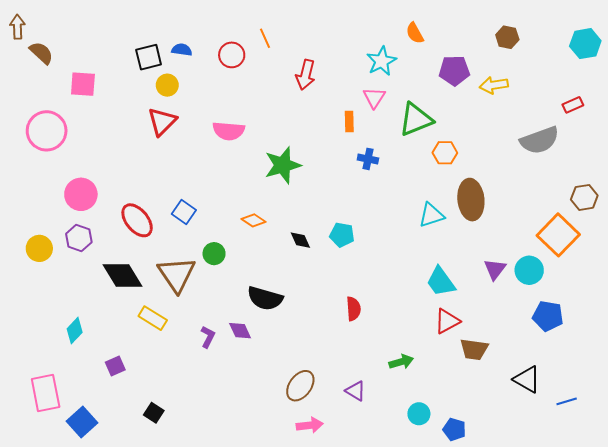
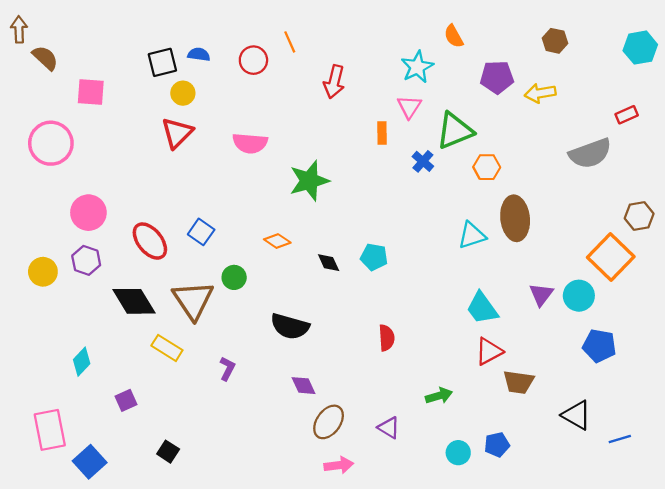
blue cross: (368, 159) -> (423, 161), moved, turned 30
purple diamond: (240, 331) -> (303, 386), moved
blue pentagon: (454, 429) -> (497, 445), moved, turned -30

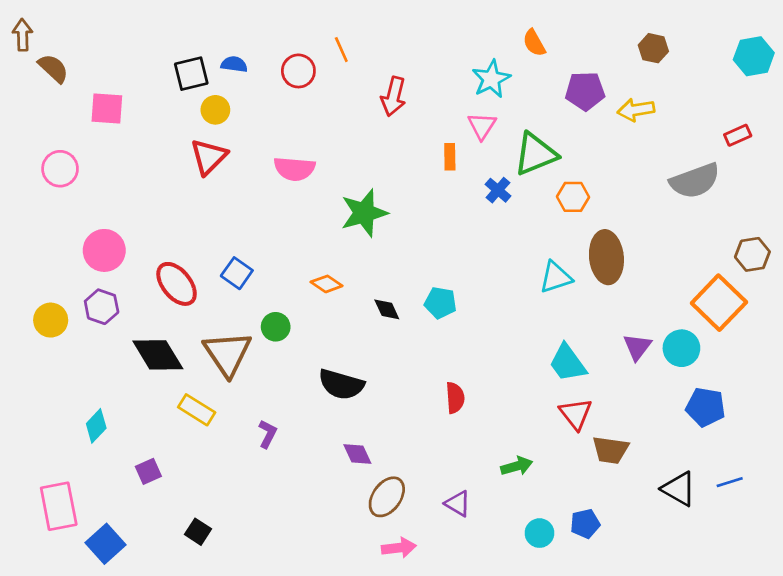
pink circle: (51, 143) -> (60, 169), size x0.7
red triangle: (489, 351) -> (576, 414), turned -40
blue line: (620, 439) -> (730, 482), moved

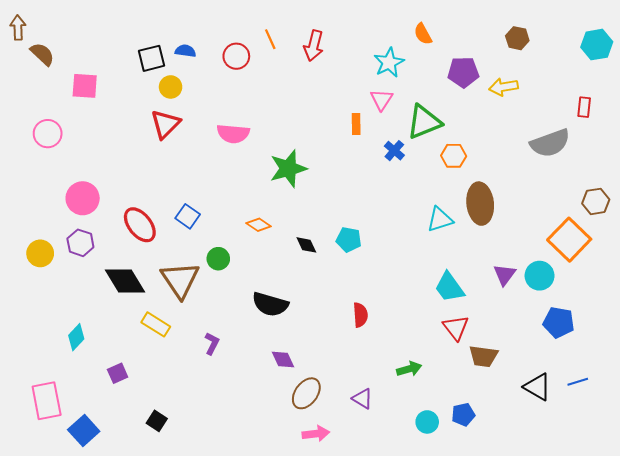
red arrow: (394, 96) -> (314, 46), moved
red rectangle: (738, 135) -> (584, 107), turned -60

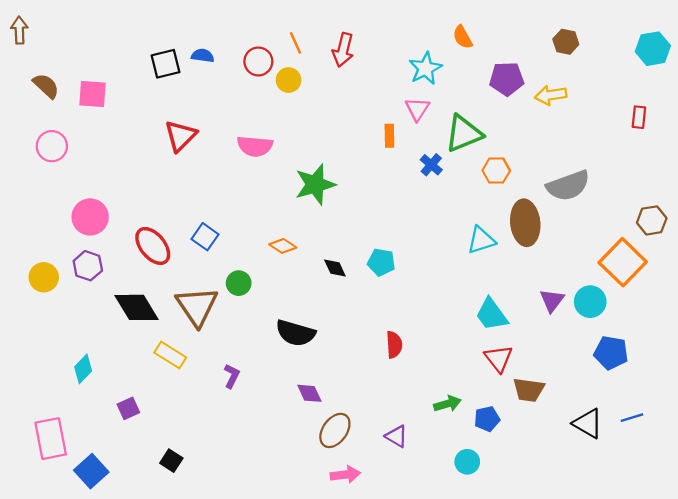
brown semicircle: (42, 54) -> (46, 86), moved
yellow circle: (171, 87) -> (289, 80), moved
gray semicircle: (550, 143) -> (568, 186), moved
blue pentagon: (463, 415) -> (487, 419), moved

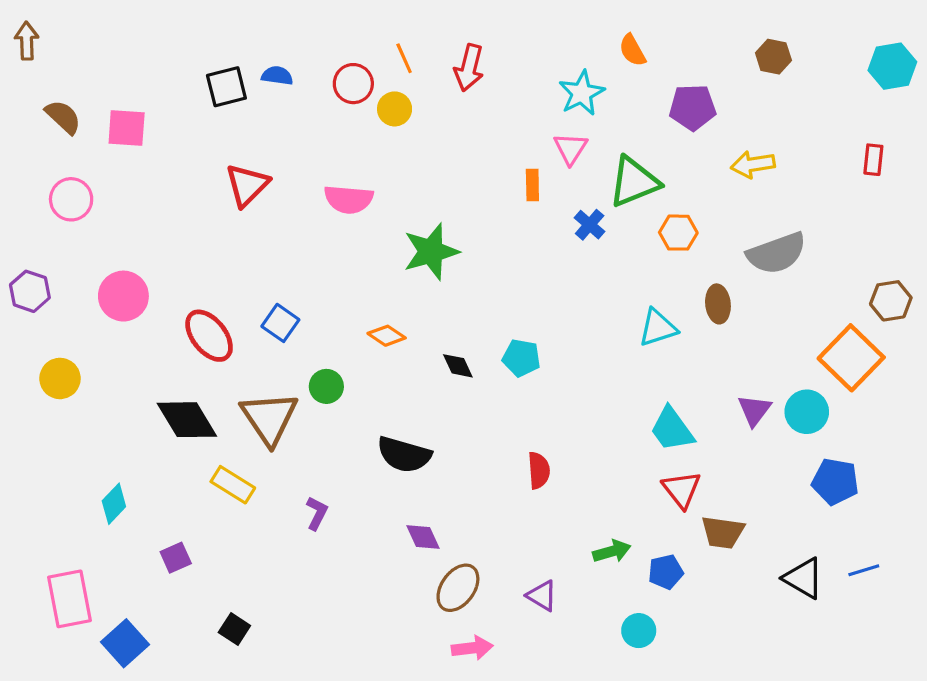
yellow arrow: (551, 95) -> (753, 164), moved
brown ellipse: (525, 223) -> (718, 304), size x0.6
purple hexagon: (88, 266) -> (30, 291), moved

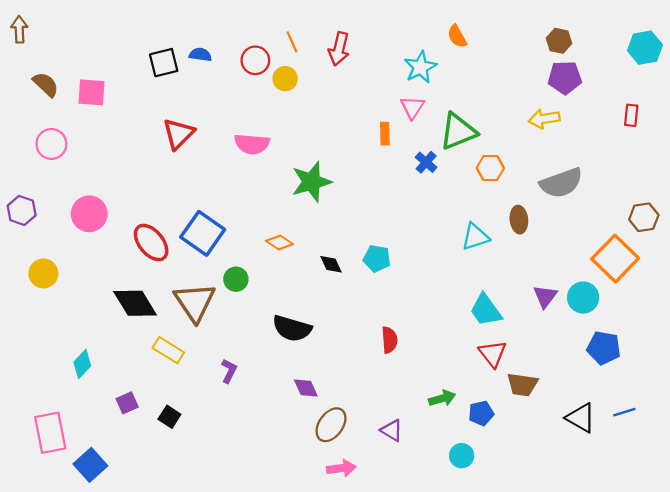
purple pentagon: (693, 107) -> (565, 77), moved
blue square: (280, 323) -> (203, 233), size x1.6
black square: (234, 629) -> (169, 417), moved

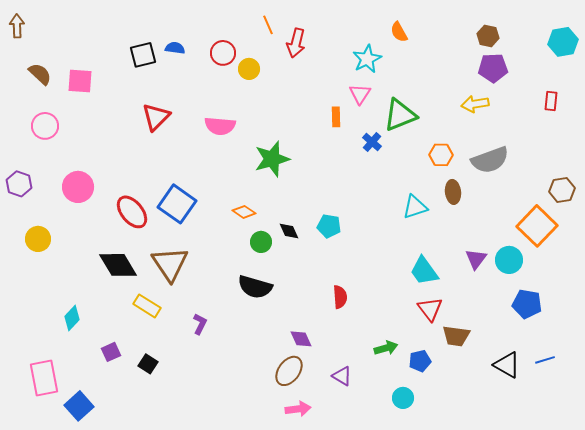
orange line: (292, 42) -> (268, 25), moved
orange hexagon: (490, 168) -> (441, 155), moved
green circle: (236, 279) -> (261, 242), moved
purple diamond: (306, 388) -> (301, 339), moved

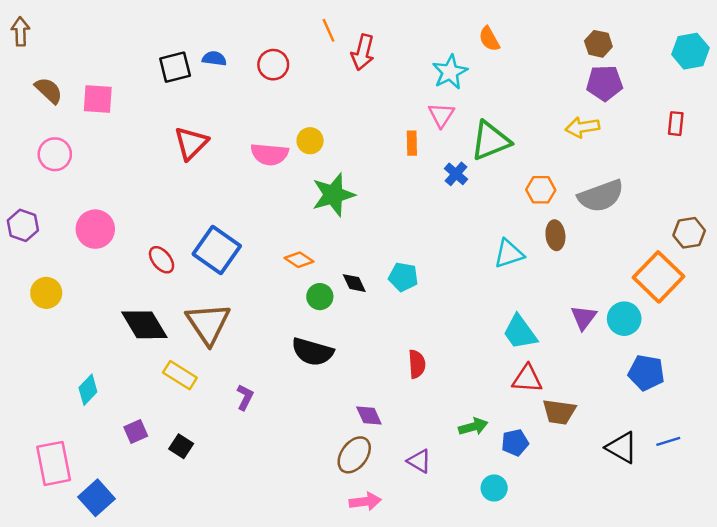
yellow circle: (249, 69) -> (310, 141), moved
red ellipse: (132, 212) -> (162, 260), size x0.7
red triangle: (430, 309) -> (527, 379), turned -48

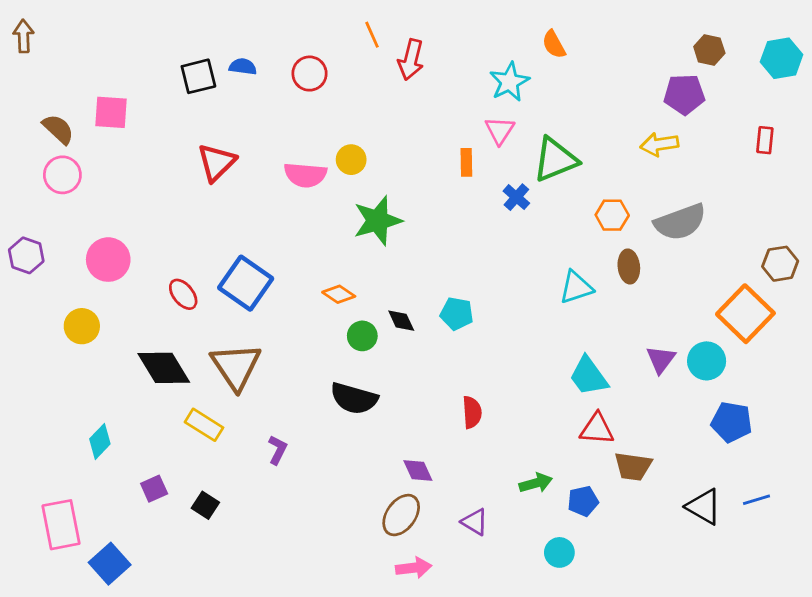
brown hexagon: (598, 44) -> (709, 50), moved
brown semicircle: (49, 90) -> (58, 129), moved
yellow circle: (46, 293) -> (82, 326), moved

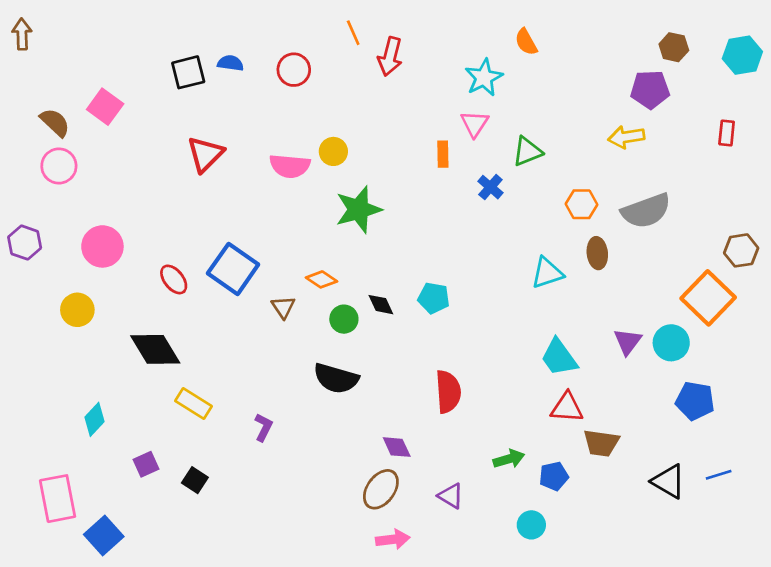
pink square: (111, 112) -> (105, 107), turned 32
green triangle: (555, 160) -> (527, 151), size x0.7
brown triangle: (236, 366) -> (283, 307), moved, size x0.5
red semicircle: (472, 412) -> (448, 392), size x1.4

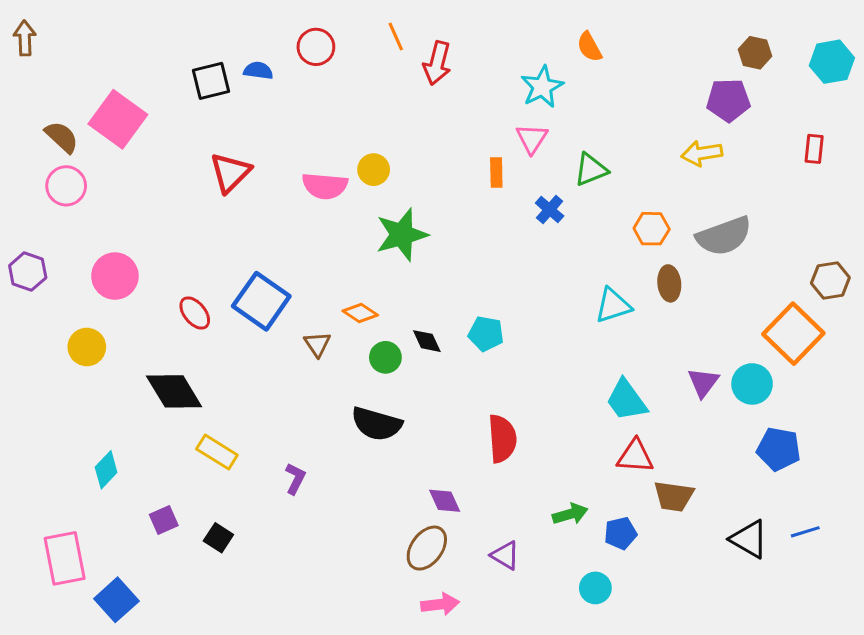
red circle: (294, 70) -> (316, 47), moved
pink square: (105, 107) -> (118, 119), size x1.4

